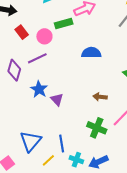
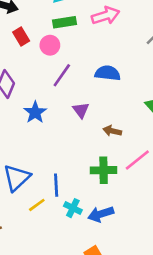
green rectangle: (64, 24) -> (64, 22), moved
purple line: (37, 58) -> (62, 75), moved, turned -36
purple triangle: (57, 99) -> (81, 110), moved
green cross: (97, 128) -> (104, 170), turned -30

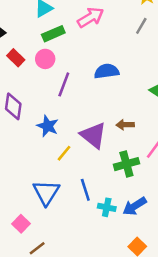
purple triangle: (81, 110) -> (93, 135), moved, size x1.6
yellow line: (37, 205) -> (64, 153), moved

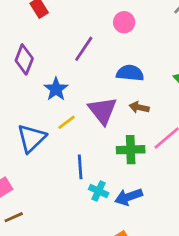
pink circle: (45, 59) -> (124, 22), moved
blue semicircle: (107, 71) -> (130, 73), moved
blue triangle: (46, 192) -> (31, 138), moved

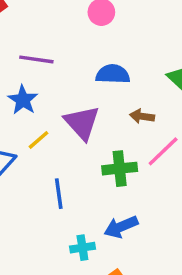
purple line: (84, 49) -> (36, 59), moved, turned 68
brown arrow: (139, 107) -> (142, 116), moved
cyan cross: (99, 191) -> (82, 248), moved, turned -30

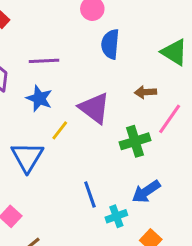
blue semicircle: (113, 74) -> (110, 44), moved, turned -76
blue line: (59, 194) -> (90, 194), moved

